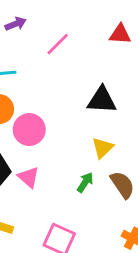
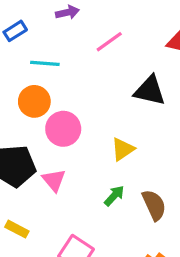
black triangle: (102, 100) -> (150, 91), moved
yellow triangle: (103, 148) -> (123, 149), moved

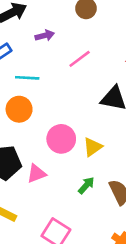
pink circle: (63, 129) -> (61, 139), moved
pink triangle: (54, 180) -> (36, 174), turned 50

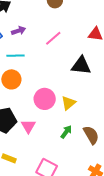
purple arrow: (45, 36) -> (19, 31), moved
pink triangle: (36, 174) -> (28, 126), turned -35

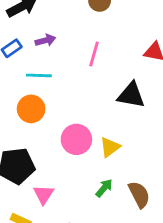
pink line: (53, 38) -> (94, 54), turned -36
pink triangle: (28, 126) -> (43, 194), moved

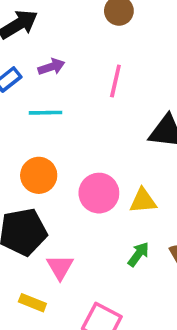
orange circle: (31, 109) -> (39, 175), moved
yellow triangle: (110, 147) -> (143, 201), turned 35

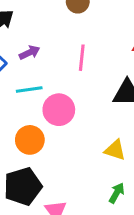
pink circle: (99, 193) -> (59, 110), moved
yellow triangle: (143, 201) -> (115, 150), turned 30

